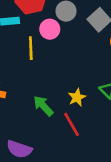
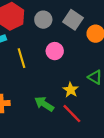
pink circle: (50, 29) -> (55, 51), moved

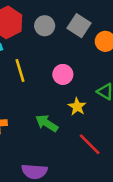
pink circle: (55, 51) -> (63, 74), moved
red line: (72, 114) -> (90, 144), moved

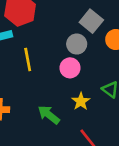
gray circle: (45, 26) -> (77, 44), moved

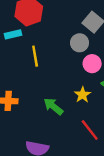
pink circle: (70, 68) -> (92, 64), moved

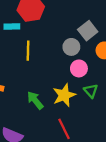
yellow star: (83, 95) -> (64, 95), size x1.5

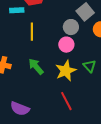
pink circle: (79, 68) -> (66, 45), moved
green arrow: (35, 100) -> (36, 66), moved

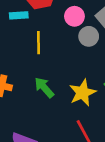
pink circle: (66, 45) -> (74, 16), moved

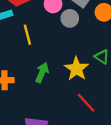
green arrow: (44, 88) -> (42, 73), turned 78

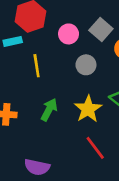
gray circle: (70, 18) -> (86, 65), moved

